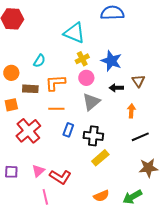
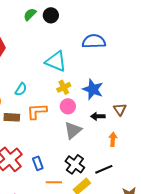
orange line: (56, 109) -> (54, 182), moved
blue rectangle: (68, 130) -> (38, 163), moved, turned -40
black cross: (93, 136) -> (75, 164), turned 30
black line: (140, 137) -> (104, 169), moved

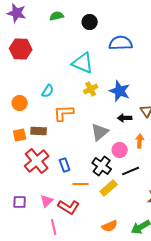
green semicircle: (30, 14) -> (57, 16), turned 32
black circle: (51, 15) -> (90, 22), moved
pink circle: (68, 106) -> (120, 150), moved
brown rectangle: (12, 117) -> (39, 131), moved

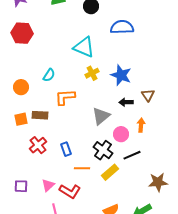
red cross: (37, 161) -> (38, 145), size x0.7

